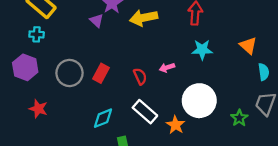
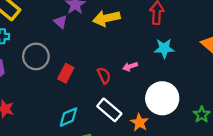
gray circle: (69, 73) -> (36, 56), moved

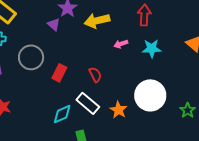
pink arrow: (130, 66) -> (121, 44), moved
white rectangle: (109, 110) -> (88, 103), moved
orange star: (139, 122) -> (118, 110), moved

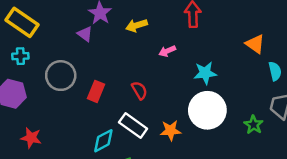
yellow arrow: (97, 21) -> (136, 25), size x0.7
cyan star: (152, 48) -> (205, 73), moved
orange star: (118, 110) -> (171, 130), turned -30

